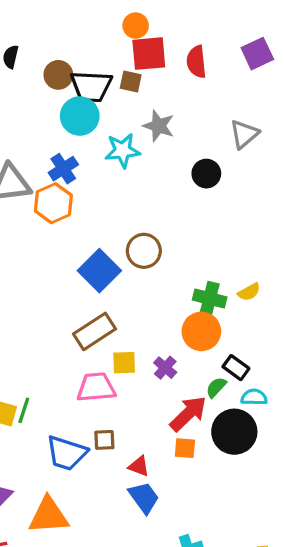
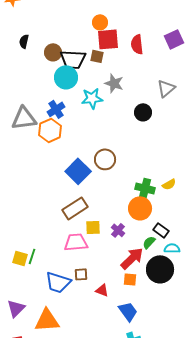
blue trapezoid: (144, 497) -> (128, 311), moved

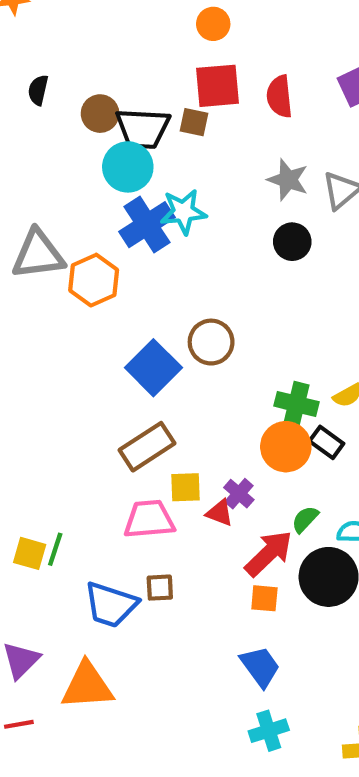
orange circle: (100, 22) -> (213, 24), moved
gray star: (114, 83) -> (288, 180), moved
blue cross: (56, 109) -> (147, 225), moved, size x1.4
black rectangle: (161, 230) -> (326, 442), moved
red triangle: (102, 290) -> (220, 513), moved

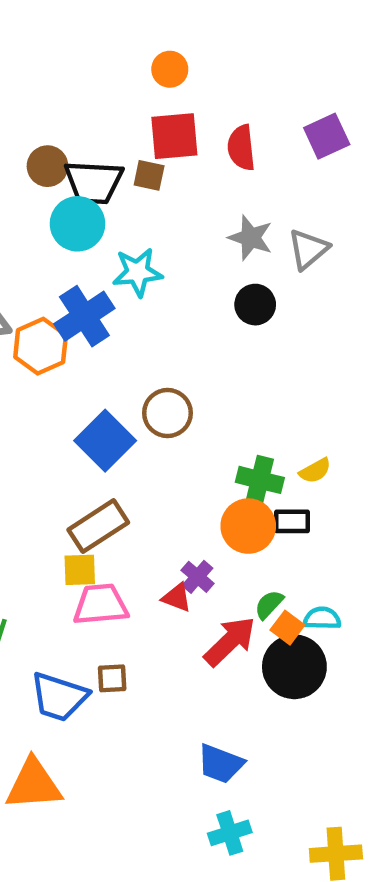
blue cross: (147, 225) -> (84, 316), moved
black rectangle: (326, 442) -> (292, 521), turned -36
yellow square: (185, 487) -> (80, 570), moved
orange square: (264, 598) -> (287, 628), moved, turned 32
blue trapezoid: (260, 667) -> (221, 764), turned 147

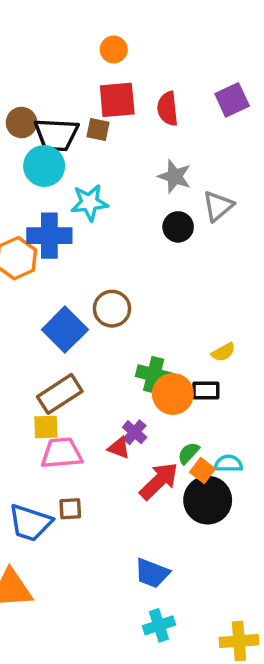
gray triangle: (308, 249) -> (218, 206), moved
blue cross: (84, 316) -> (49, 236), turned 33
green cross: (260, 480) -> (154, 375), moved

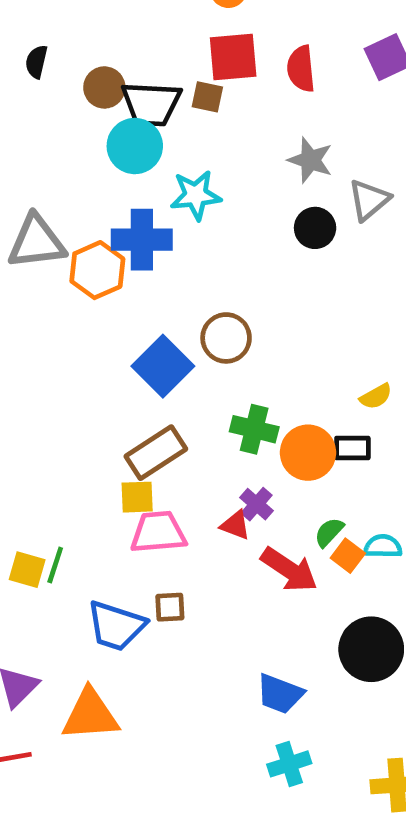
green cross: (154, 375) -> (254, 429), moved
red arrow: (159, 481) -> (289, 570), turned 78
black circle: (208, 500) -> (371, 649), moved

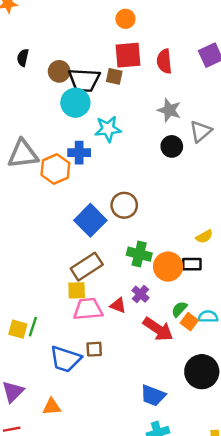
blue cross: (142, 240) -> (79, 153), size x0.7
red triangle: (235, 525) -> (118, 305), moved
orange triangle: (90, 715) -> (52, 407), size x0.6

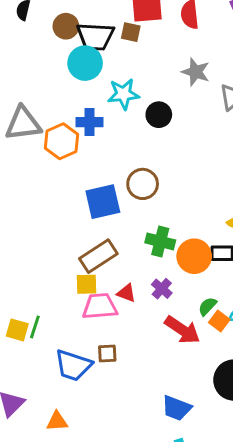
black circle: (172, 146) -> (159, 115), moved
blue square: (90, 220) -> (103, 202), turned 32
red triangle: (118, 305) -> (126, 293), moved

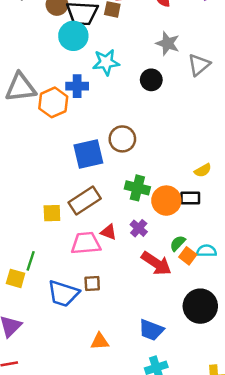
black circle: (159, 115) -> (151, 80), moved
yellow square: (87, 284) -> (52, 213), moved
yellow square: (17, 330) -> (16, 278), moved
orange triangle: (57, 421) -> (100, 341), moved

